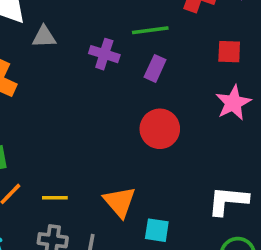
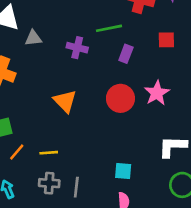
purple rectangle: (155, 68) -> (126, 54), moved
pink star: (233, 103) -> (157, 93), moved
orange triangle: (120, 202) -> (65, 101), moved

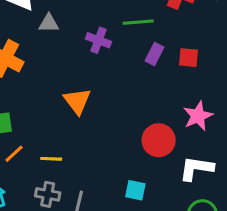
red square: (166, 40) -> (189, 58), moved
pink star: (157, 93) -> (198, 116), moved
red circle: (120, 98) -> (159, 140), moved

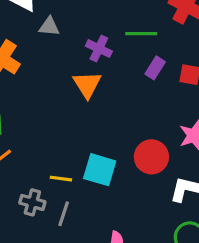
orange triangle: (77, 101) -> (87, 85), moved
yellow line: (51, 159) -> (61, 179), moved
cyan square: (135, 190) -> (100, 170), moved, size x1.5

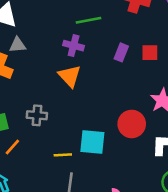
gray triangle: (49, 26) -> (18, 45), moved
green line: (141, 34) -> (88, 20), moved
gray cross: (32, 202) -> (37, 115), moved

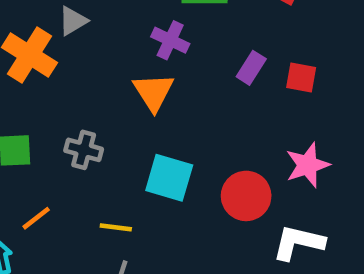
gray triangle: (18, 45) -> (73, 21), turned -36
cyan square: (92, 142) -> (169, 178), moved
orange line: (12, 147) -> (36, 218), moved

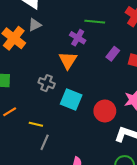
gray cross: (84, 150) -> (47, 83), moved
yellow line: (116, 227) -> (36, 124), moved

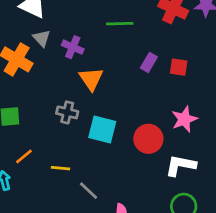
gray triangle: (35, 25) -> (42, 38), turned -40
purple cross: (78, 38) -> (73, 47), moved
gray line: (45, 142) -> (89, 191), moved, turned -63

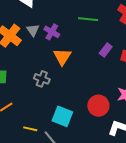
gray triangle: (42, 38) -> (33, 30), moved
cyan square: (102, 130) -> (62, 116), moved
yellow line: (60, 168) -> (30, 129), moved

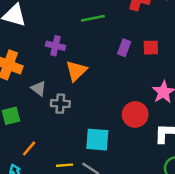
gray triangle: (33, 30) -> (39, 88), moved
orange triangle: (62, 57) -> (76, 71), turned 30

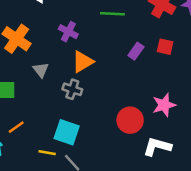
red square: (151, 48) -> (165, 47), moved
gray cross: (60, 104) -> (72, 89), moved
cyan square: (97, 140) -> (67, 132), moved

